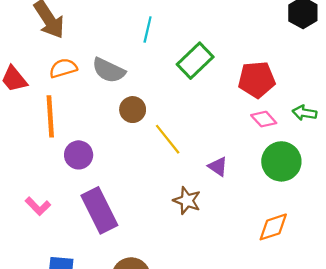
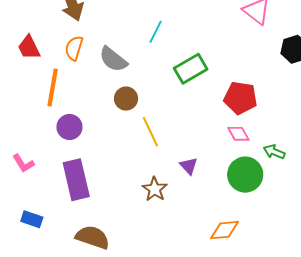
orange semicircle: (63, 68) -> (74, 48), turned -70
green arrow: (304, 113) -> (274, 152), moved

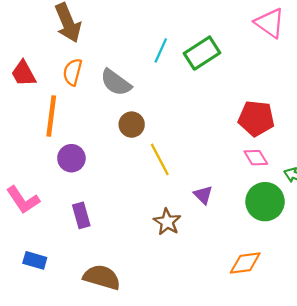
green rectangle: (191, 69) -> (202, 53), moved
pink L-shape: (23, 163) -> (23, 200), size x1.4
purple rectangle: (76, 180) -> (81, 215), size x0.6

